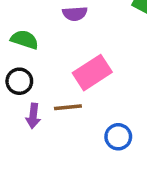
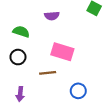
pink rectangle: (92, 73) -> (62, 52), turned 50
purple arrow: (33, 116) -> (20, 94), moved

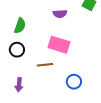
purple semicircle: (52, 16) -> (60, 14), moved
green semicircle: (21, 32) -> (20, 26), turned 91

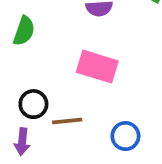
black circle: (17, 50) -> (33, 104), moved
brown line: (45, 65) -> (67, 121), moved

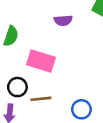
pink rectangle: (97, 67) -> (41, 61), moved

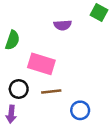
brown line: (41, 99) -> (51, 92), moved

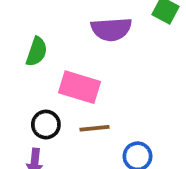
purple semicircle: (63, 25) -> (111, 29), size x1.5

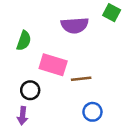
brown line: (95, 128) -> (81, 79), moved

